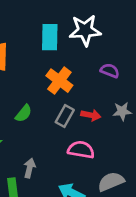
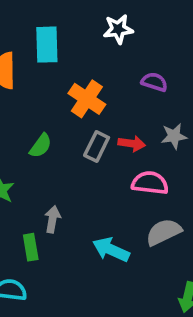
white star: (85, 30) -> (118, 29), size x0.7
cyan rectangle: (50, 37) -> (47, 45), moved
pink semicircle: (81, 150) -> (150, 183), moved

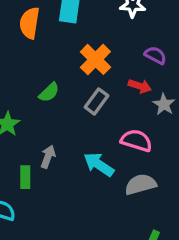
gray star: (174, 136) -> (164, 104), turned 30
red arrow: (132, 143) -> (140, 86), moved
cyan arrow: (111, 250) -> (99, 164), moved

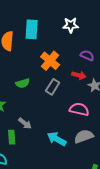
green semicircle: (49, 92) -> (23, 83), turned 32
gray arrow: (48, 157) -> (25, 123), turned 112
cyan arrow: (99, 164) -> (57, 139), moved

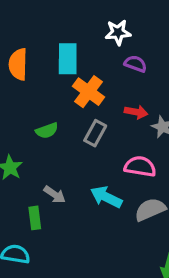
cyan rectangle: (32, 29) -> (68, 59), moved
purple semicircle: (87, 55) -> (135, 64), moved
cyan arrow: (57, 139) -> (106, 197), moved

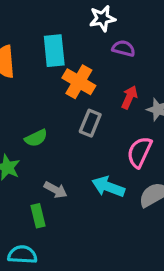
red arrow: (136, 112) -> (129, 97), turned -70
green semicircle: (47, 131) -> (36, 138), moved
pink semicircle: (140, 166) -> (139, 152), turned -68

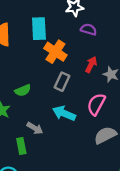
cyan arrow: (108, 187) -> (64, 113), moved

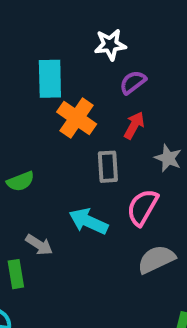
purple semicircle: (89, 29) -> (133, 82), turned -56
red arrow: (91, 65) -> (134, 125), moved
gray rectangle: (62, 82) -> (108, 167), moved, turned -30

